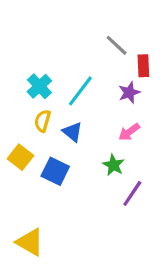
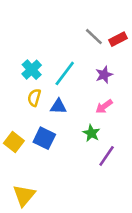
red rectangle: (143, 66) -> (118, 39), moved, turned 66
blue triangle: (72, 132) -> (58, 106), turned -36
yellow square: (20, 157) -> (14, 142), moved
yellow triangle: (30, 242) -> (24, 195), turned 40

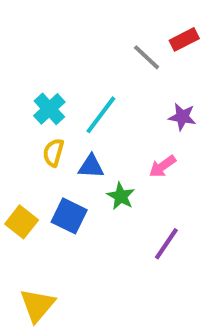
red rectangle: (118, 39) -> (184, 39), moved
purple star: (104, 75) -> (182, 117), moved, turned 30
green star: (91, 133) -> (121, 196), moved

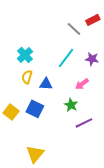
cyan line: (101, 115) -> (66, 58), moved
green star: (121, 196) -> (71, 105), moved
purple line: (166, 244) -> (84, 123), turned 30
yellow triangle: (37, 305) -> (35, 154), moved

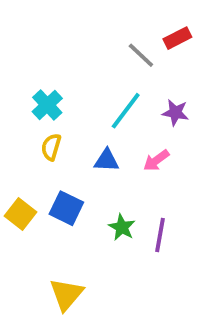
blue triangle: (46, 84) -> (107, 160), moved
green star: (71, 105) -> (122, 227), moved
purple line: (84, 123) -> (160, 235), turned -54

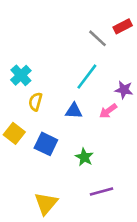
cyan cross: (47, 105) -> (21, 75), moved
purple star: (175, 113) -> (124, 90), moved
yellow square: (20, 214) -> (14, 133), moved
purple line: (160, 235) -> (101, 191), moved, turned 65

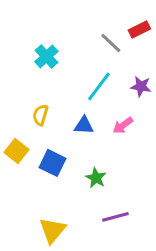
cyan cross: (21, 75) -> (46, 56), moved
purple star: (124, 90) -> (141, 86), moved

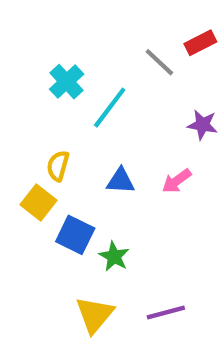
cyan line: (99, 86) -> (110, 108), moved
yellow square: (16, 151) -> (39, 202), moved
green star: (96, 178) -> (114, 256), moved
yellow triangle: (52, 230) -> (95, 315), moved

